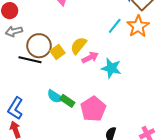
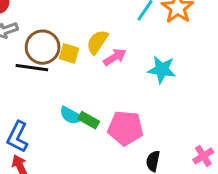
yellow square: (58, 52) -> (69, 53), turned -32
cyan star: (111, 68) -> (162, 70), moved
pink pentagon: (93, 109) -> (125, 128), turned -30

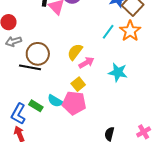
yellow square: (69, 53) -> (78, 84), moved, turned 32
green rectangle: (89, 120) -> (36, 106), moved
pink pentagon: (125, 128) -> (74, 103), moved

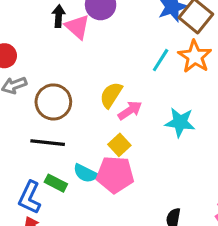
black line: (30, 67) -> (48, 143), moved

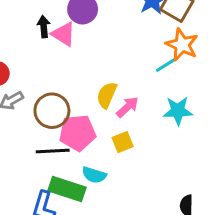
cyan line: (161, 60) -> (167, 64), moved, turned 35
yellow square: (119, 145) -> (123, 142), turned 30
pink pentagon: (115, 175) -> (77, 133), moved
green rectangle: (56, 183) -> (67, 189), size x1.6

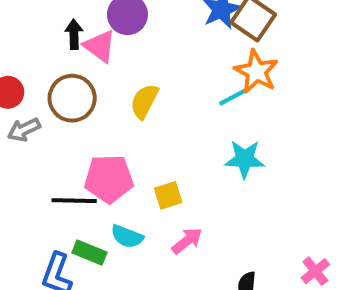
yellow semicircle: (107, 95) -> (144, 101), moved
pink arrow: (127, 107) -> (187, 241), moved
brown circle: (52, 111) -> (72, 98), moved
green rectangle: (67, 189) -> (90, 253), size x0.7

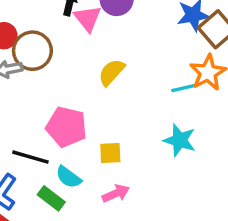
brown circle: (72, 98) -> (32, 51), moved
black line: (74, 201) -> (30, 157), moved
green rectangle: (90, 253) -> (51, 198), moved

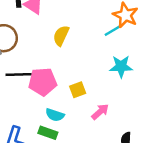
black line: (30, 157) -> (19, 74), moved
pink arrow: (116, 193) -> (100, 112), moved

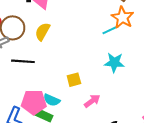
yellow semicircle: (61, 36) -> (43, 32), moved
pink pentagon: (43, 82) -> (34, 102), moved

